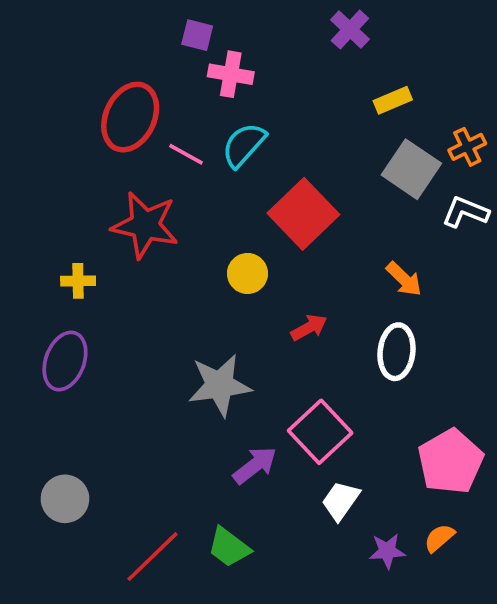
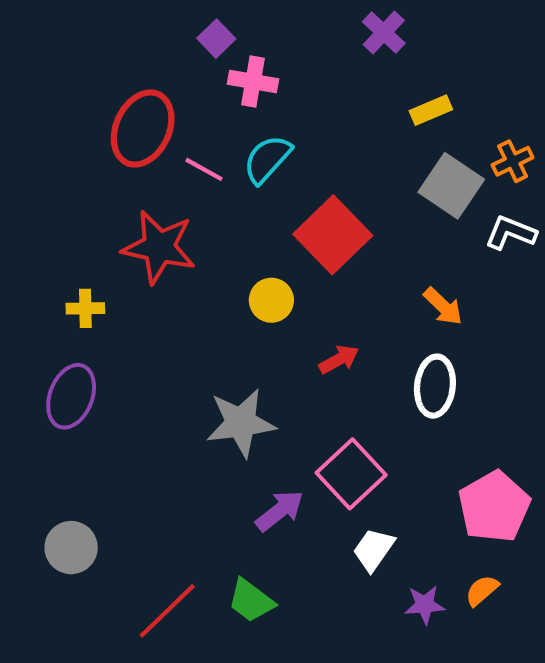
purple square: (197, 35) -> (216, 39), turned 32

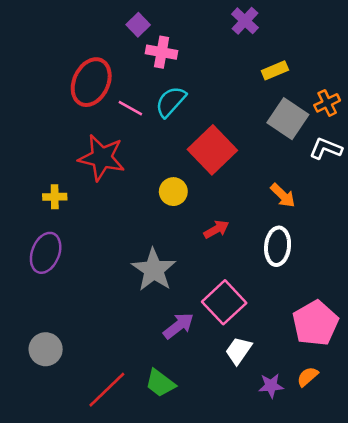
gray star: (241, 423) -> (154, 270), turned -30

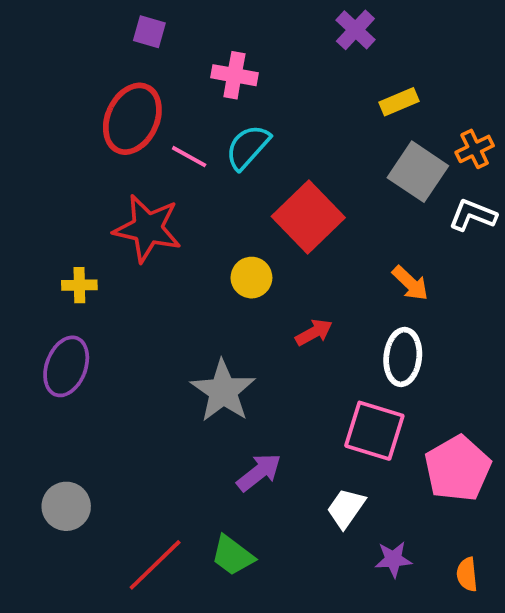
purple square: (138, 25) -> (149, 32), moved, turned -30
pink square: (224, 302) -> (374, 431), moved, turned -30
orange semicircle: (308, 377) -> (467, 574), moved, turned -55

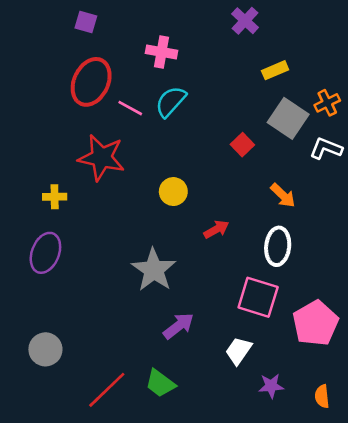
purple square: (149, 32) -> (86, 22), moved
red square: (308, 217) -> (242, 145), moved, size x0.5

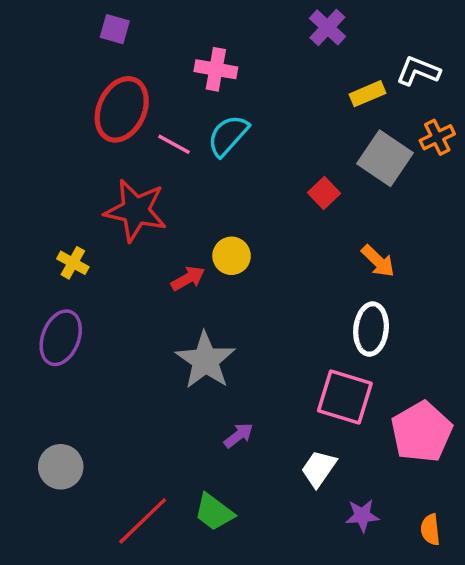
white L-shape: (326, 148) -> (418, 71), moved
yellow cross: (55, 197) -> (73, 263), turned 30
red arrow: (216, 229) -> (188, 278), moved
purple arrow: (179, 326) -> (239, 435), size x0.7

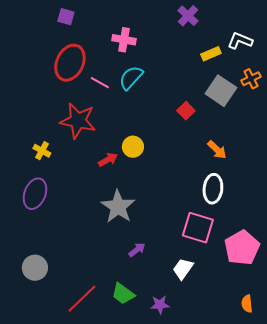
purple star: (362, 516) -> (160, 305), moved

